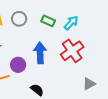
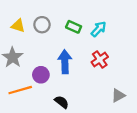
red cross: (72, 51) -> (100, 60), size x0.7

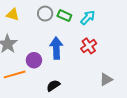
gray circle: (42, 25) -> (45, 14), moved
black semicircle: (62, 102) -> (53, 86), turned -72

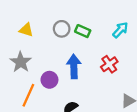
cyan arrow: (88, 18) -> (120, 30), moved
orange line: (15, 74) -> (28, 95), turned -50

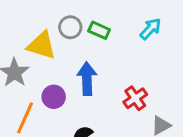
yellow triangle: (26, 30) -> (42, 45), moved, size x1.5
red cross: (109, 64) -> (135, 98), moved

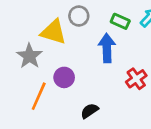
green rectangle: (99, 30) -> (120, 21), moved
blue arrow: (87, 79) -> (107, 48), moved

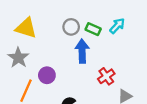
gray circle: (79, 16) -> (71, 27), moved
yellow triangle: (53, 32) -> (26, 28), moved

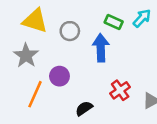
gray circle: (71, 27) -> (70, 31), moved
red cross: (106, 76) -> (120, 90), moved

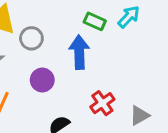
gray circle: (70, 31) -> (31, 38), moved
purple circle: (59, 76) -> (42, 80), moved

